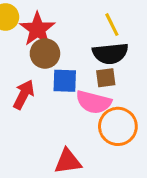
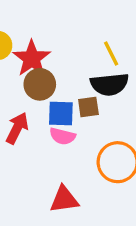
brown square: (106, 78) -> (88, 107), moved
pink semicircle: (94, 102) -> (62, 136), moved, size x0.7

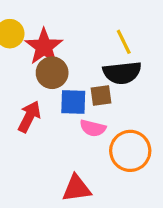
pink semicircle: (62, 136) -> (93, 128), moved

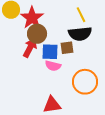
red arrow: (29, 117) -> (30, 48), moved
pink semicircle: (93, 128) -> (53, 66), moved

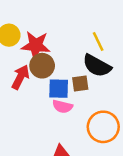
red star: (32, 18) -> (36, 45), turned -30
black semicircle: (80, 34) -> (97, 66), turned 35
red arrow: (30, 48) -> (20, 77), moved

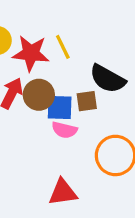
yellow line: (98, 42) -> (63, 47), moved
brown circle: (42, 66) -> (39, 95), moved

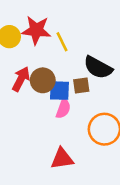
red star: (31, 53) -> (36, 30), moved
pink semicircle: (64, 130) -> (63, 109), turned -84

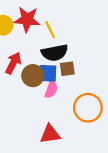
black semicircle: (98, 67) -> (55, 53), moved, turned -40
brown circle: (43, 80) -> (33, 76), moved

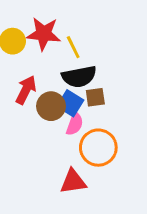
blue square: (48, 73) -> (70, 103), turned 30
orange circle: (88, 108) -> (98, 148), moved

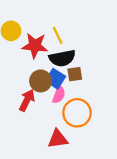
red star: (44, 34) -> (35, 46), moved
red arrow: (26, 90) -> (27, 100), moved

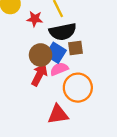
red star: (35, 46) -> (35, 19), size x0.6
pink semicircle: (59, 95) -> (59, 69), turned -132
red arrow: (27, 100) -> (39, 75), moved

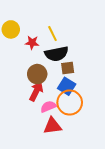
blue square: (56, 53) -> (67, 86), moved
pink semicircle: (59, 69) -> (48, 107), moved

